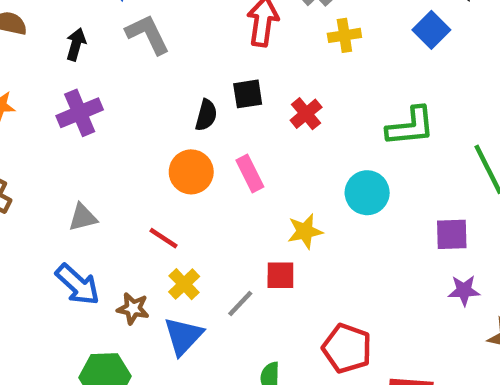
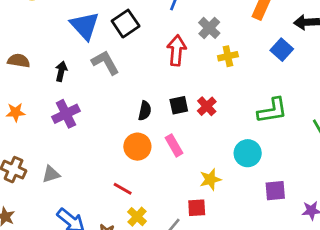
black square: (248, 94) -> (179, 105), moved
gray triangle: (83, 217) -> (51, 174), moved
purple square: (452, 234) -> (275, 191), moved

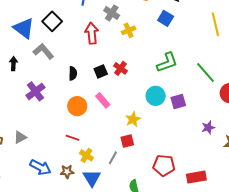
black semicircle: (145, 111) -> (73, 73), moved
purple cross: (66, 114) -> (35, 91), moved
purple square: (275, 191) -> (178, 102), moved

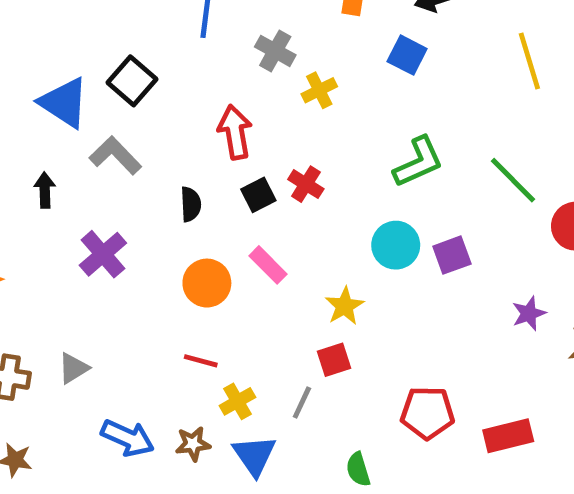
red arrow: (92, 33) -> (235, 132), moved
yellow cross: (86, 155) -> (237, 401), turned 32

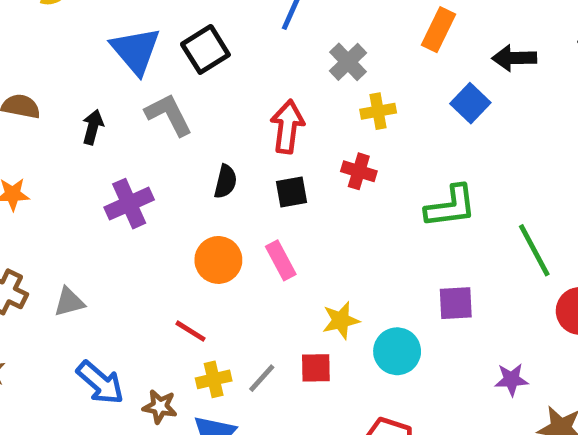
red cross: (306, 184) -> (359, 171), moved, turned -32
cyan circle: (396, 245) -> (397, 351), moved
gray line: (302, 402) -> (262, 378), moved

